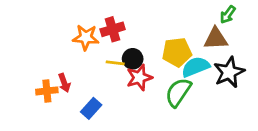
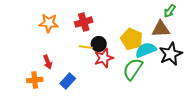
orange star: (86, 37) -> (49, 23), moved
yellow pentagon: (177, 52) -> (132, 39), turned 30
orange cross: (47, 91) -> (35, 80), moved

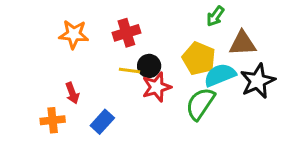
green arrow: (170, 11) -> (215, 16), moved

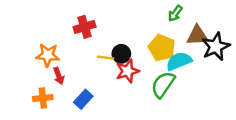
red cross: (126, 33) -> (85, 27), moved
orange star: (74, 34) -> (48, 55), moved
black star: (258, 81) -> (216, 47), moved

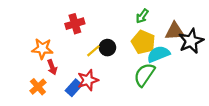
green arrow: (175, 13) -> (142, 16), moved
yellow line: (105, 58) -> (93, 51), turned -48
red star: (127, 71) -> (88, 80), moved
orange cross: (43, 98) -> (38, 87), turned -35

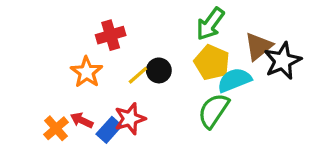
green arrow: (142, 16) -> (210, 24), size x1.5
brown triangle: (175, 31) -> (258, 46), turned -36
orange star: (42, 49) -> (87, 72), moved, turned 30
red arrow: (52, 67) -> (82, 120), moved, turned 136

